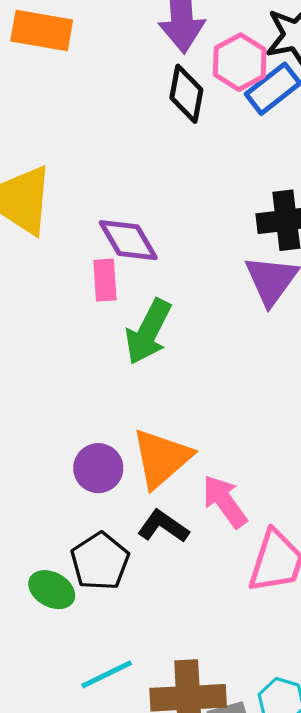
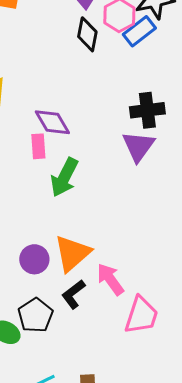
black L-shape: (163, 526) -> (73, 294), turned -72

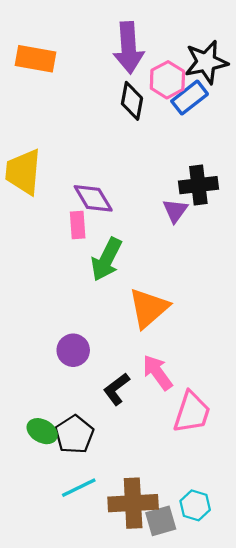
purple triangle: (138, 146) -> (175, 211), moved, size x0.7
orange triangle: (72, 253) -> (149, 308), moved
black pentagon: (35, 315) -> (74, 434), moved

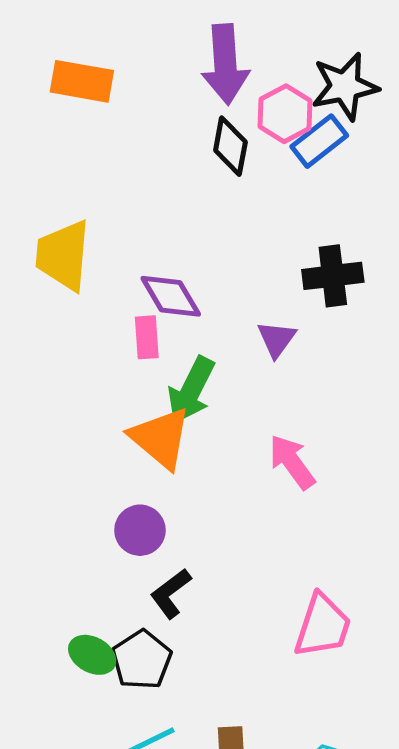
purple triangle: (175, 211) -> (277, 339), moved
orange triangle: (149, 308) -> (160, 438), moved, turned -39
pink arrow: (157, 372) -> (292, 462), moved
black L-shape: (116, 389) -> (171, 593), moved

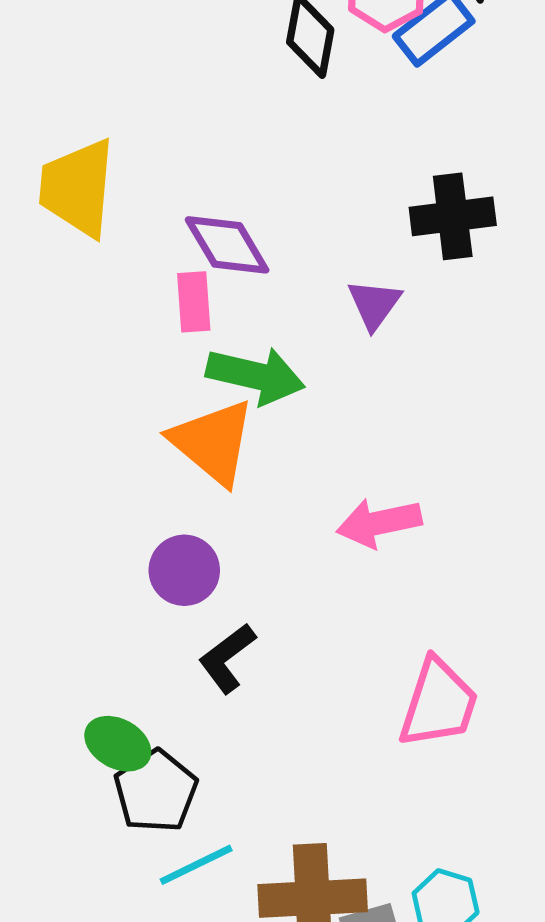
green arrow: (191, 390) -> (256, 376), turned -104
pink arrow: (292, 462) -> (379, 523), moved, turned -66
black pentagon: (142, 660) -> (156, 791), moved

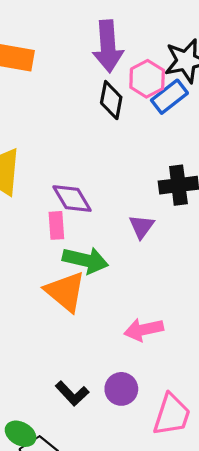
purple circle: (184, 570) -> (121, 389), moved
black L-shape: (227, 658) -> (72, 393), turned -96

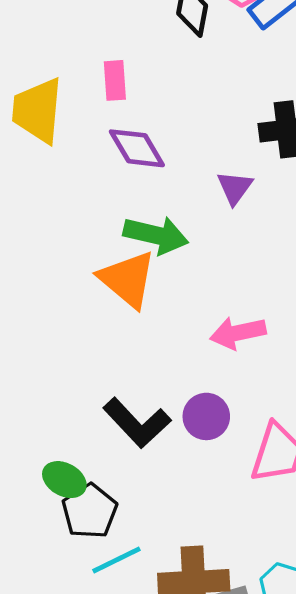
pink rectangle: (56, 225) -> (115, 80), moved
black L-shape: (72, 393) -> (137, 423), size x1.4

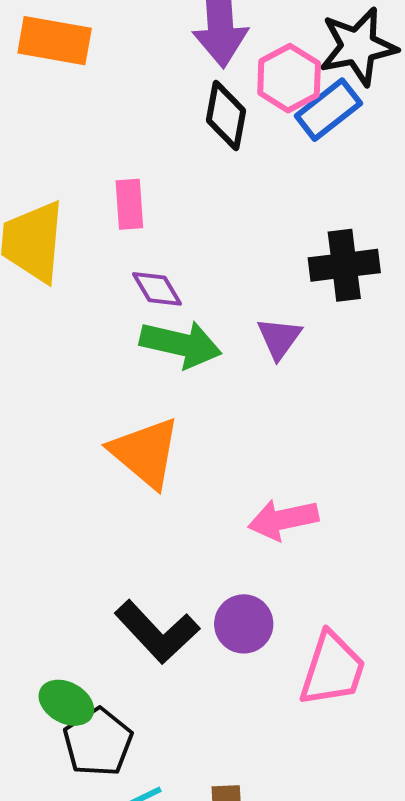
purple diamond: (137, 148) -> (157, 289), size x0.7
green arrow: (156, 235) -> (181, 344), moved

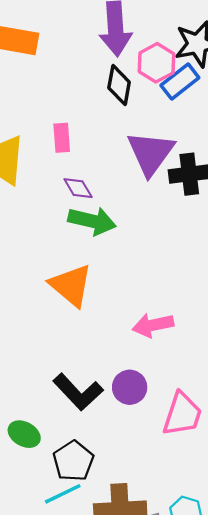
purple triangle: (279, 338) -> (151, 153), moved, size x1.8
black pentagon: (98, 742) -> (73, 461), moved

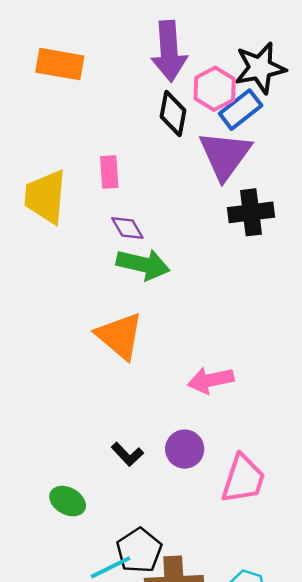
purple triangle: (151, 153) -> (225, 155), moved
black L-shape: (78, 392) -> (127, 454), size x0.6
black pentagon: (73, 461) -> (139, 550), moved

